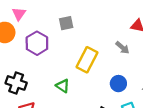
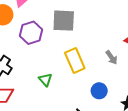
gray square: (66, 23) -> (64, 21), size x1.6
yellow rectangle: (87, 60) -> (75, 61), turned -65

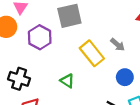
gray arrow: (112, 57) -> (118, 45), moved

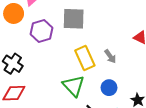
green triangle: (67, 81) -> (74, 86), moved, size x1.6

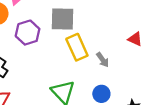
yellow rectangle: (85, 58) -> (77, 47), moved

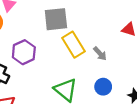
purple hexagon: (28, 33) -> (24, 52), moved

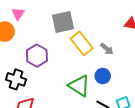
blue circle: (103, 87) -> (103, 76), moved

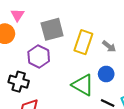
gray square: (63, 22) -> (52, 29), moved
yellow rectangle: (82, 43) -> (83, 42), turned 60

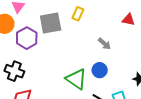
yellow rectangle: (83, 42) -> (78, 14), moved, size x0.6
purple hexagon: (39, 57) -> (27, 38), moved

